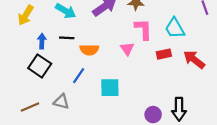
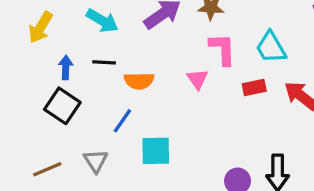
cyan square: (110, 88) -> (156, 151), moved
gray triangle: (61, 102) -> (96, 161), turned 42

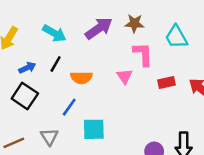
cyan trapezoid: (271, 47) -> (176, 37), moved
black line: (104, 62) -> (56, 64), turned -63
blue arrow: (66, 67) -> (27, 68), turned 63

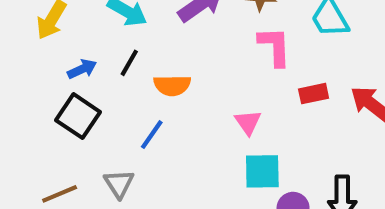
pink triangle: (125, 76) -> (248, 122), moved
cyan square: (94, 129) -> (262, 171), moved

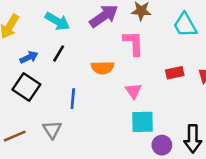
pink L-shape: (275, 46) -> (133, 43), moved
orange semicircle: (172, 85) -> (103, 68), moved
blue line: (152, 135) -> (73, 99), turned -30

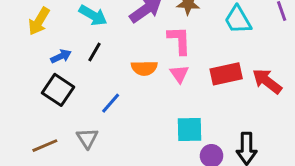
red rectangle: (175, 73) -> (226, 74), size x1.5
pink triangle: (133, 91) -> (179, 74), moved
blue line: (73, 99) -> (111, 103), turned 36

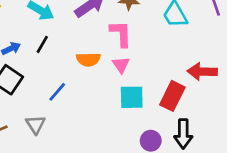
red rectangle: (226, 74) -> (172, 96), moved, turned -52
red arrow: (267, 81) -> (202, 72), turned -36
cyan square: (190, 129) -> (132, 97), moved

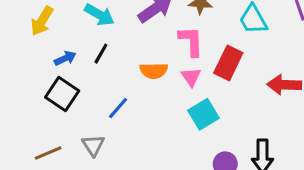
red rectangle: (172, 96) -> (228, 63), moved
cyan square: (132, 97) -> (203, 114), turned -30

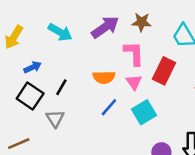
black line: (101, 54) -> (61, 87), moved
blue line: (118, 108) -> (109, 107), moved
gray triangle: (93, 145) -> (55, 119), moved

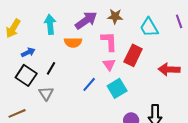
cyan arrow: (60, 32) -> (50, 24), turned -126
orange semicircle: (104, 77) -> (73, 42), moved

